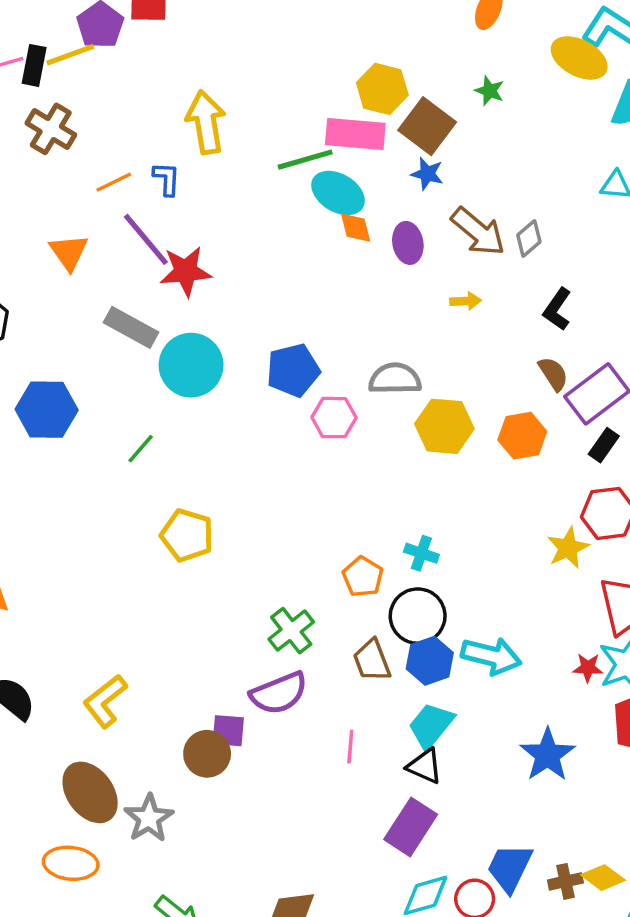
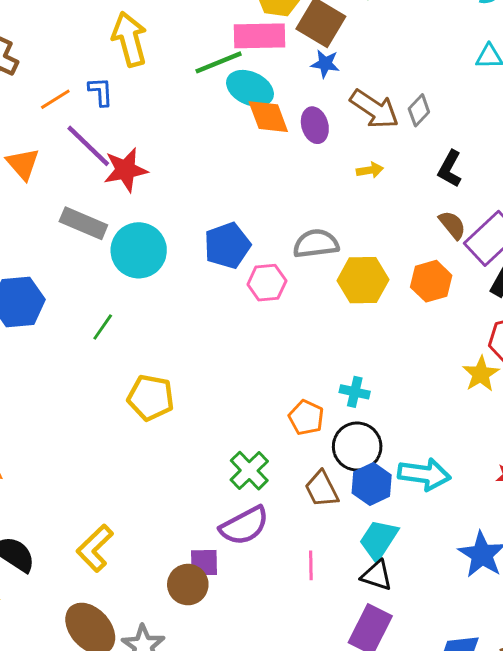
orange diamond: (356, 228) -> (268, 117), size x1.4

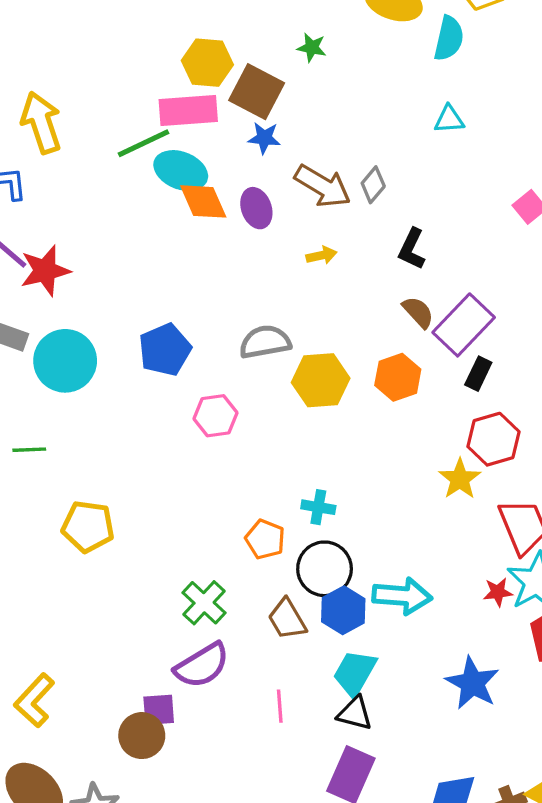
pink hexagon: (267, 283) -> (216, 416), moved
green line: (103, 327) -> (29, 450), turned 56

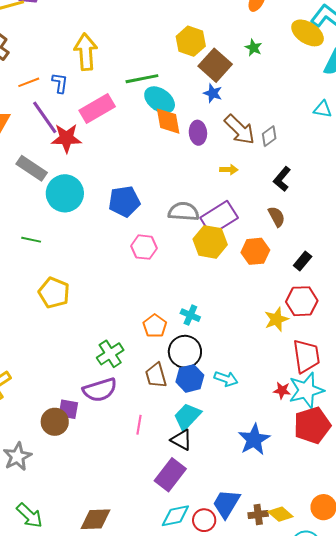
pink rectangle: (188, 111) -> (97, 109), moved, turned -40
purple rectangle: (464, 325) -> (219, 218), moved
cyan arrow: (402, 596) -> (226, 379), size x0.7

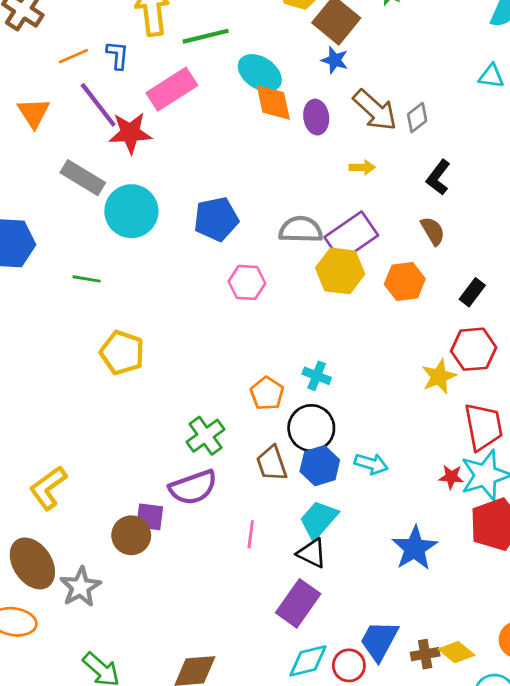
green line: (142, 79) -> (206, 36), moved

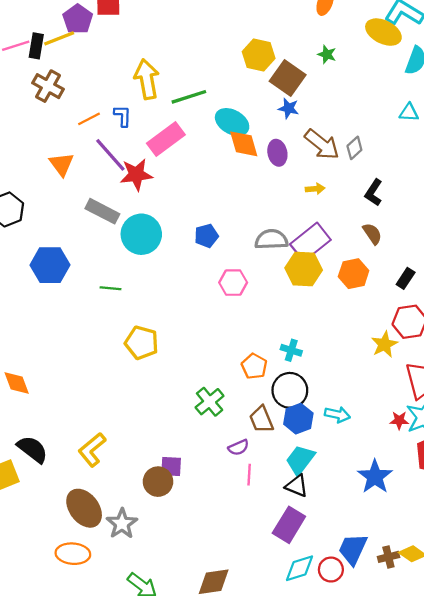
blue pentagon: (216, 219) -> (206, 236), size x0.7
purple semicircle: (193, 487) -> (238, 447), moved, size x0.6

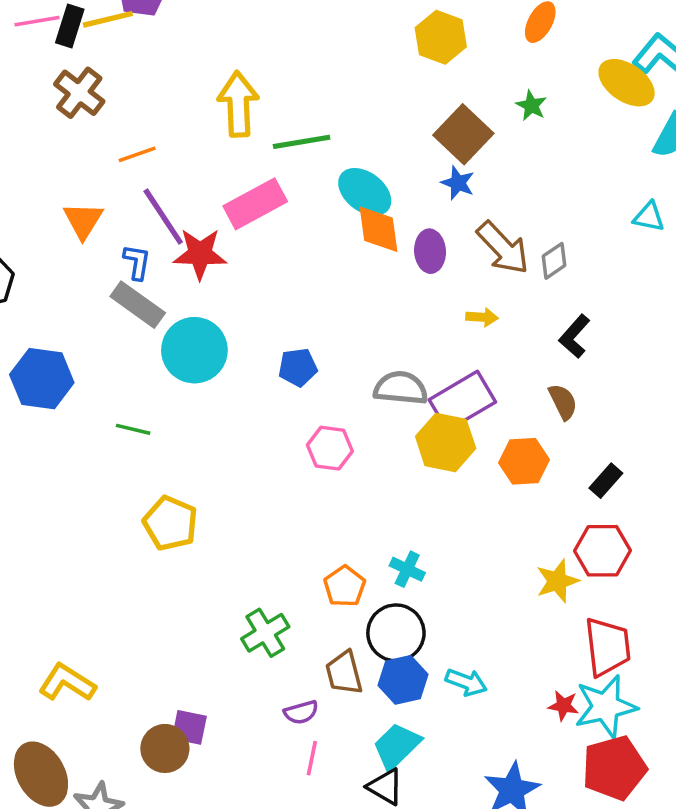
yellow hexagon: (259, 55) -> (441, 37), moved
blue L-shape: (123, 116) -> (137, 262), moved
yellow L-shape: (92, 450) -> (67, 683), turned 64

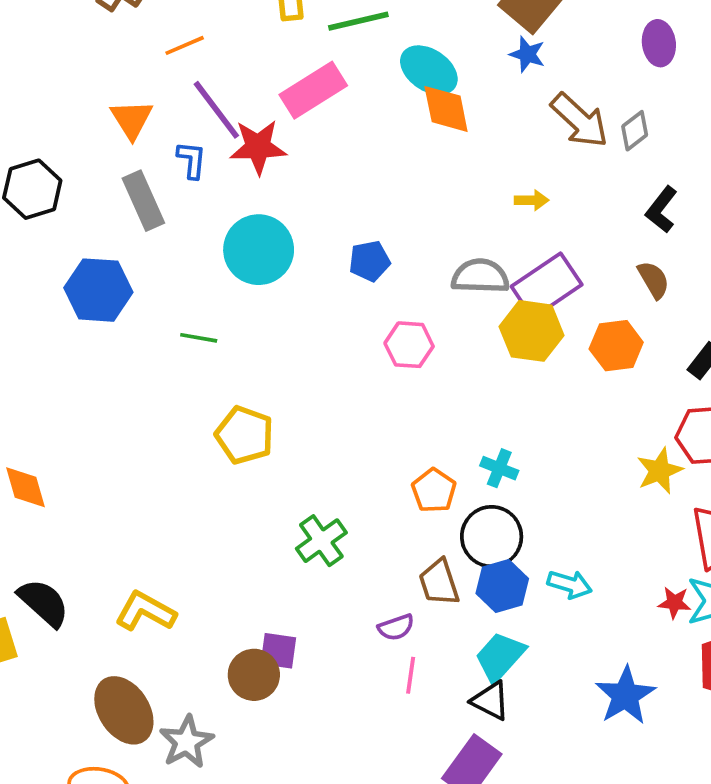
purple ellipse: (430, 251) -> (659, 43), moved
gray rectangle: (138, 305) -> (143, 201), moved, turned 34
yellow arrow: (482, 317) -> (532, 200), moved
green cross: (265, 633) -> (321, 541), moved

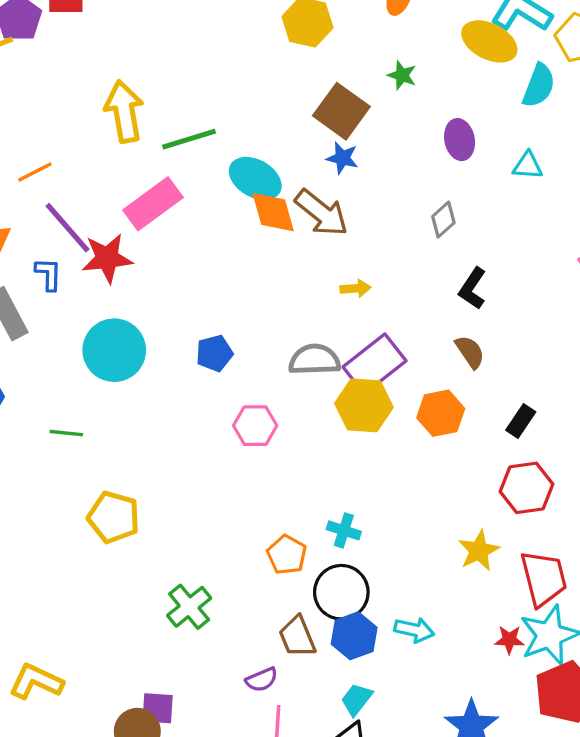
brown arrow: (579, 120) -> (322, 213), moved
yellow star: (660, 471) -> (479, 551), moved
cyan trapezoid: (500, 657) -> (357, 699), size x0.7

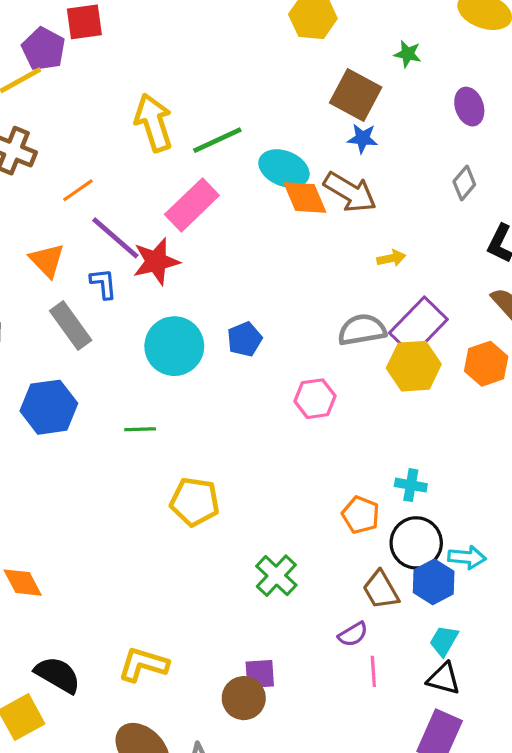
blue pentagon: (214, 353) -> (245, 339), moved
cyan arrow: (414, 630) -> (467, 557), moved

